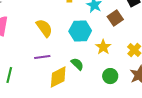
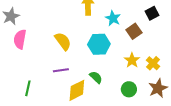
yellow star: (103, 47) -> (132, 60), moved

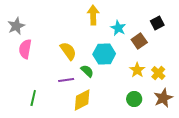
green semicircle: (96, 77) -> (87, 71), moved

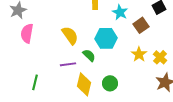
green circle: (134, 99) -> (110, 83), moved
yellow diamond: (82, 100) -> (84, 84), turned -50

